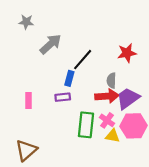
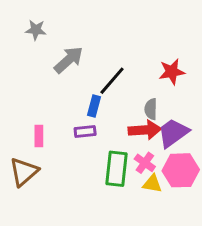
brown triangle: (26, 150) -> (24, 172), moved

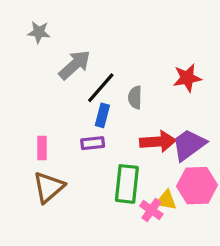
black line: (112, 81) -> (101, 88), moved
gray semicircle: (151, 109) -> (135, 97), moved
pink cross: (145, 163) -> (151, 210), moved
brown triangle: (24, 172) -> (49, 187), moved

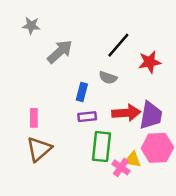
black line: (101, 88) -> (118, 45), moved
gray semicircle: (135, 97) -> (108, 78), turned -72
purple rectangle: (93, 143) -> (87, 117), moved
purple trapezoid: (189, 145) -> (151, 115), turned 136

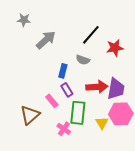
purple rectangle: (87, 117) -> (67, 90), turned 64
pink rectangle: (34, 118) -> (52, 101), moved, turned -40
yellow triangle: (133, 160) -> (102, 123), turned 48
pink cross: (121, 167) -> (64, 129), moved

